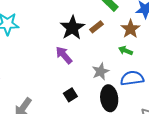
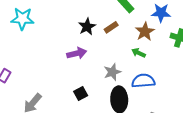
black star: (72, 28) -> (87, 27), size x0.7
purple arrow: (64, 55) -> (77, 53), turned 114

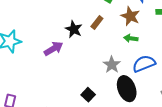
purple arrow: (77, 53) -> (53, 49), moved

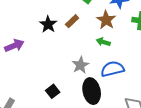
purple arrow: (53, 49) -> (14, 46), moved

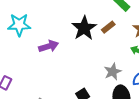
black star: (48, 24) -> (84, 28), size x1.4

